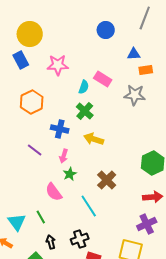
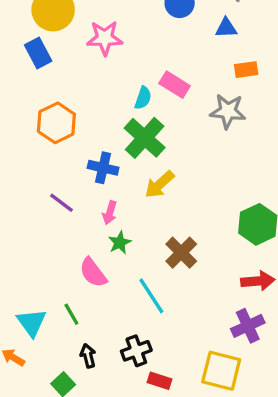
blue triangle: (134, 54) -> (226, 28), moved
pink star: (58, 65) -> (105, 38), moved
green cross: (85, 111) -> (145, 138), size x1.4
yellow arrow: (94, 139) -> (160, 184), turned -60

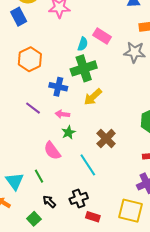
green cross: (145, 138) -> (84, 68), turned 30
pink arrow: (110, 213) -> (62, 114), turned 80
black arrow: (88, 356) -> (49, 202), turned -32

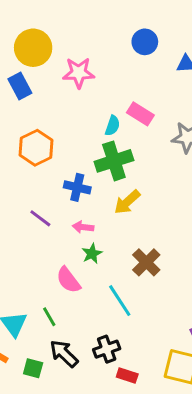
black arrow: (49, 202) -> (64, 353), size x1.5
green square: (34, 219) -> (33, 368), moved, turned -32

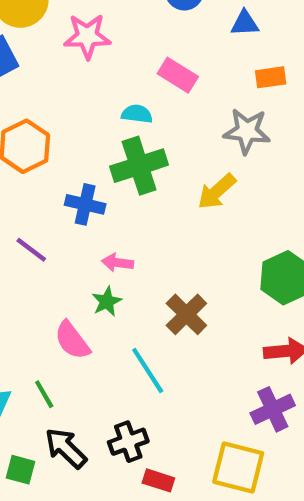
pink rectangle: (140, 114) -> (178, 75), moved
cyan semicircle: (112, 126) -> (137, 114), turned -102
yellow arrow: (127, 202) -> (217, 192), moved
pink arrow: (83, 227) -> (117, 263), moved

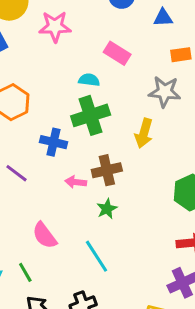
yellow arrow: (217, 192) -> (144, 133), turned -32
green star: (107, 301) -> (107, 209), moved
brown cross: (186, 314) -> (107, 170), moved, turned 32

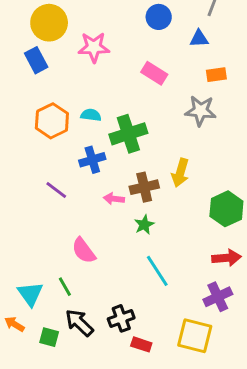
cyan semicircle: (89, 80) -> (91, 115), moved
yellow arrow: (144, 133) -> (180, 173), moved
blue cross: (53, 142) -> (92, 160), turned -30
cyan line: (96, 256) -> (157, 271), moved

